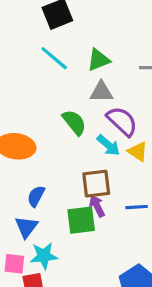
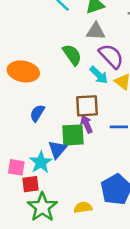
blue triangle: (26, 227) -> (57, 149), moved
cyan star: (44, 256) -> (41, 162), turned -30

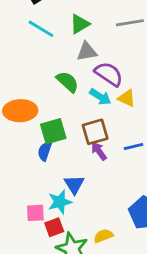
green square: (73, 135) -> (53, 131), moved
cyan star: (41, 162) -> (60, 202), turned 30
yellow semicircle: (83, 207) -> (103, 236), moved

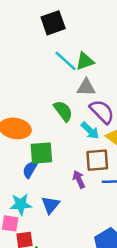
cyan line: (41, 29) -> (65, 61), moved
brown square: (95, 132) -> (97, 160), moved
cyan star: (60, 202) -> (21, 204), moved

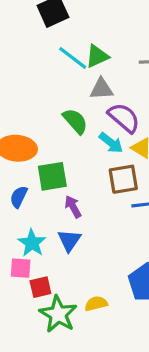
blue semicircle: (30, 169) -> (19, 197), moved
purple arrow: (79, 179) -> (73, 207), moved
cyan star: (21, 204) -> (32, 243), turned -30

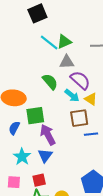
purple arrow: (73, 207) -> (48, 135), size x1.5
pink square: (21, 268) -> (14, 182), moved
red square: (40, 287) -> (39, 180), moved

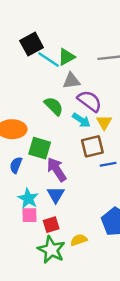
black square: (37, 13) -> (32, 44), moved
yellow triangle: (91, 99) -> (104, 122), turned 32
green square: (35, 116) -> (40, 148), turned 30
pink square: (14, 182) -> (29, 215), moved

